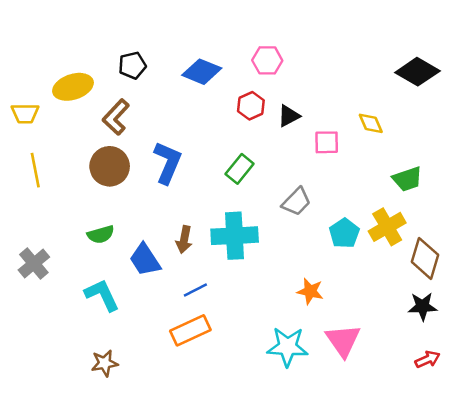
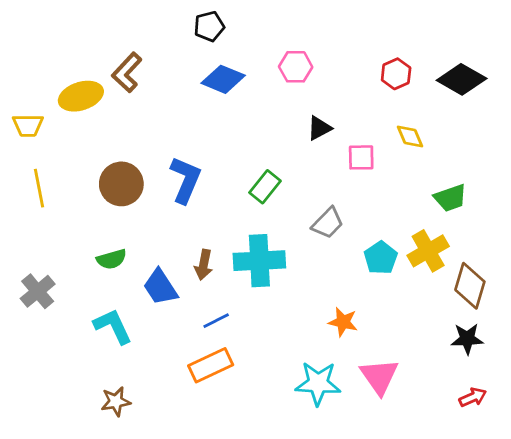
black pentagon: (132, 65) -> (209, 26), moved
red hexagon: (251, 106) -> (396, 74), moved
brown L-shape: (116, 117) -> (127, 72), moved

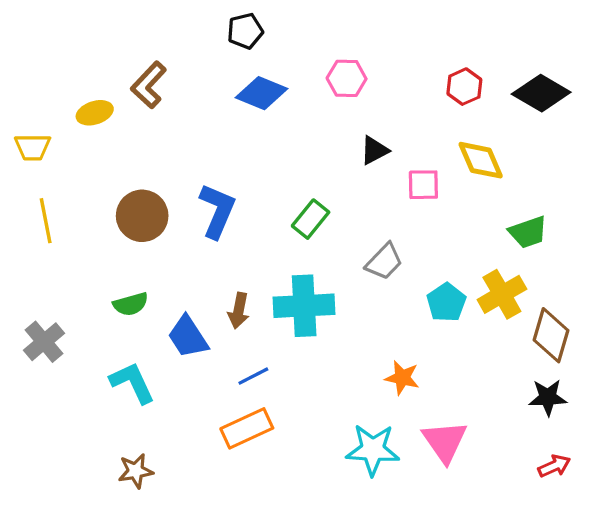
yellow ellipse: (81, 96) -> (95, 113), size x0.7
yellow diamond: (410, 137) -> (481, 160), size x1.4

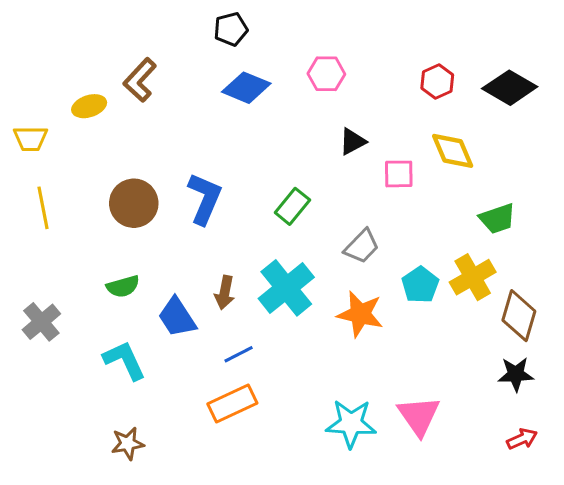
cyan cross: (304, 306) -> (286, 288), turned -36
orange star: (402, 378) -> (360, 314), moved, size x1.4

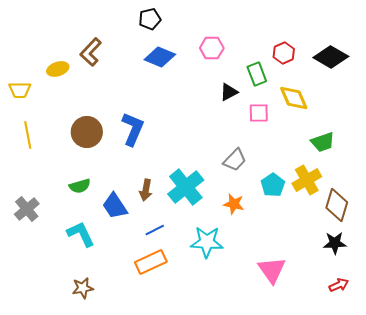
green rectangle: (292, 206) -> (257, 74), moved, turned -60
orange star: (360, 314) -> (234, 204), size x0.7
cyan star: (351, 423) -> (207, 242), moved

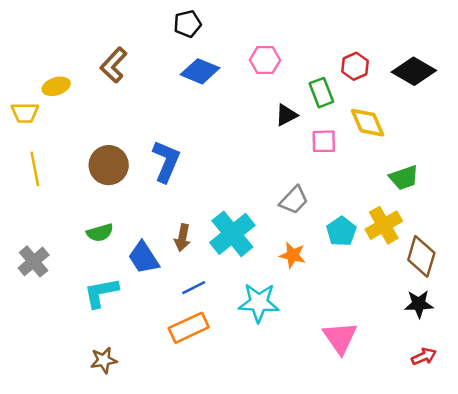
yellow ellipse: (58, 69) -> (56, 86), moved
cyan L-shape: (81, 234) -> (101, 293), turned -76

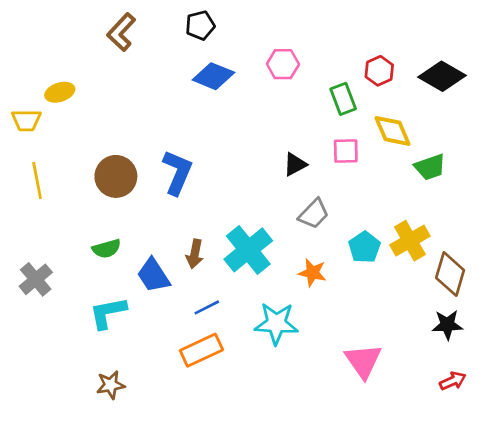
brown L-shape: (114, 65) -> (121, 32), moved
black triangle: (286, 115) -> (295, 164), moved
green trapezoid: (404, 178) -> (430, 167), moved

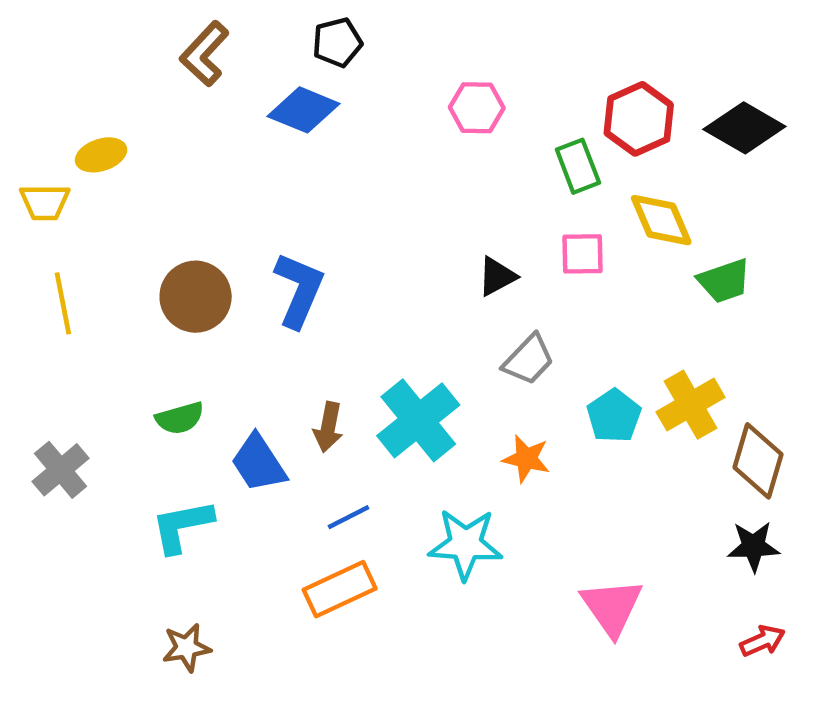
red hexagon: (379, 71) -> (639, 119), size x1.4
blue diamond: (213, 76) -> (304, 110), moved

